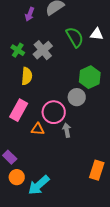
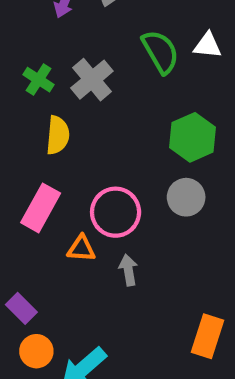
gray circle: (77, 97) -> (186, 197), moved
gray arrow: (67, 130) -> (128, 270), moved

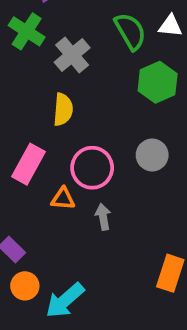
green cross: (39, 80) -> (27, 31), moved, size x1.4
yellow semicircle: (58, 135) -> (63, 110), moved
green hexagon: (193, 137) -> (158, 82), moved

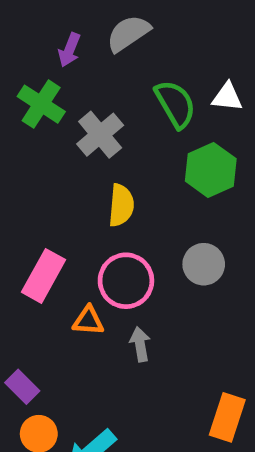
yellow semicircle: (63, 110) -> (121, 205), moved

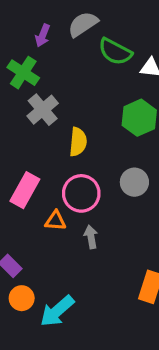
green semicircle: (175, 104) -> (115, 52), moved, turned 148
gray cross: (100, 135) -> (43, 110), moved

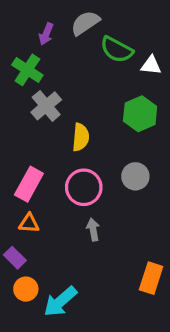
orange triangle: (55, 221) -> (29, 223), moved

